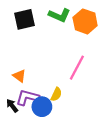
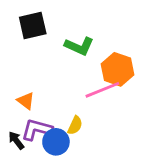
green L-shape: (59, 15) -> (79, 46), moved
orange hexagon: (85, 21) -> (118, 69), moved
pink line: (77, 68) -> (102, 90), turned 40

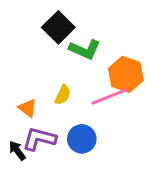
black square: (33, 26) -> (58, 27), moved, turned -32
yellow semicircle: (75, 125) -> (63, 95), moved
blue circle: (56, 142) -> (82, 139), moved

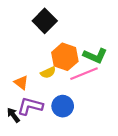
green L-shape: (85, 49) -> (95, 56), moved
orange hexagon: (126, 74) -> (65, 57), moved
yellow semicircle: (63, 95) -> (48, 72), turned 40

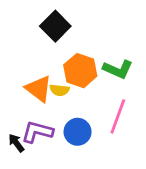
yellow semicircle: (48, 72) -> (59, 90), turned 32
pink line: (84, 74) -> (118, 116), moved, turned -48
orange triangle: (21, 83) -> (39, 89), moved, size x1.5

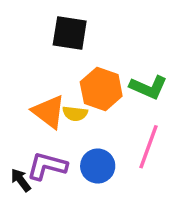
black square: (55, 26) -> (70, 33), turned -36

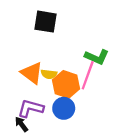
orange hexagon: (101, 89) -> (66, 84), moved
pink line: (148, 147) -> (88, 75), moved
black arrow: (21, 180) -> (21, 124), moved

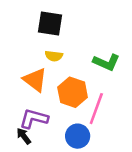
yellow semicircle: (49, 74) -> (54, 56), moved
pink line: (88, 75) -> (96, 109), moved
blue circle: (64, 108) -> (78, 136), moved

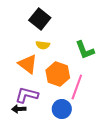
black square: (50, 23) -> (40, 19), turned 30
green L-shape: (106, 62) -> (85, 50), turned 45
black arrow: (24, 136) -> (19, 109), turned -56

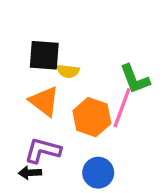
black square: (40, 19) -> (44, 55), moved, turned -35
pink line: (77, 87) -> (122, 108), moved

